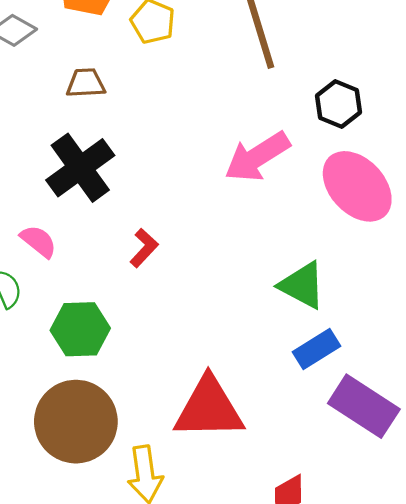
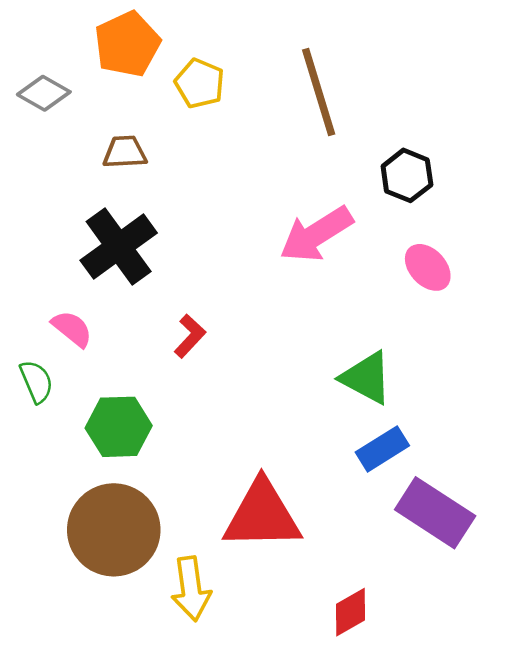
pink ellipse: (357, 186) -> (428, 267), size x0.6

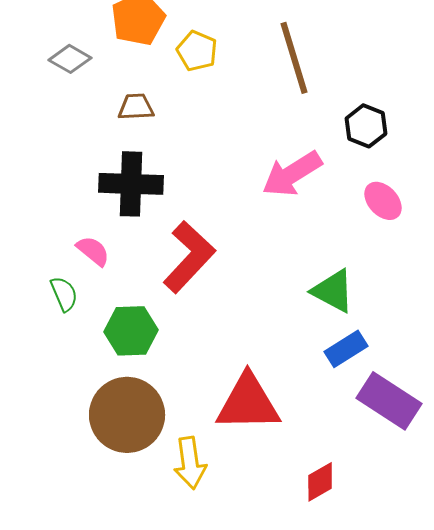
black cross: (119, 247) -> (131, 184), turned 38
red L-shape: (190, 336) -> (189, 257), size x2.0

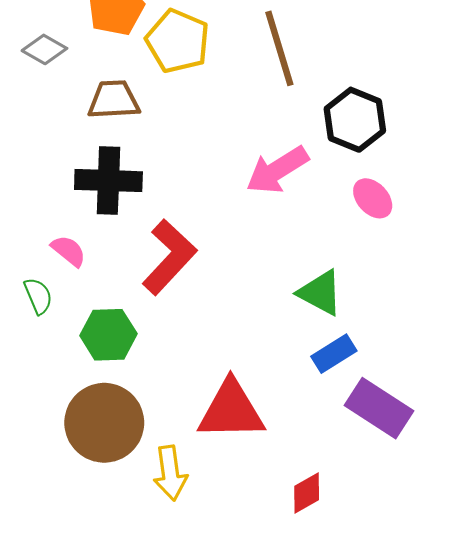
yellow pentagon: (197, 51) -> (178, 41), size x1.5
brown trapezoid: (136, 107) -> (114, 100), size x1.4
black hexagon: (366, 126) -> (355, 120), size x1.4

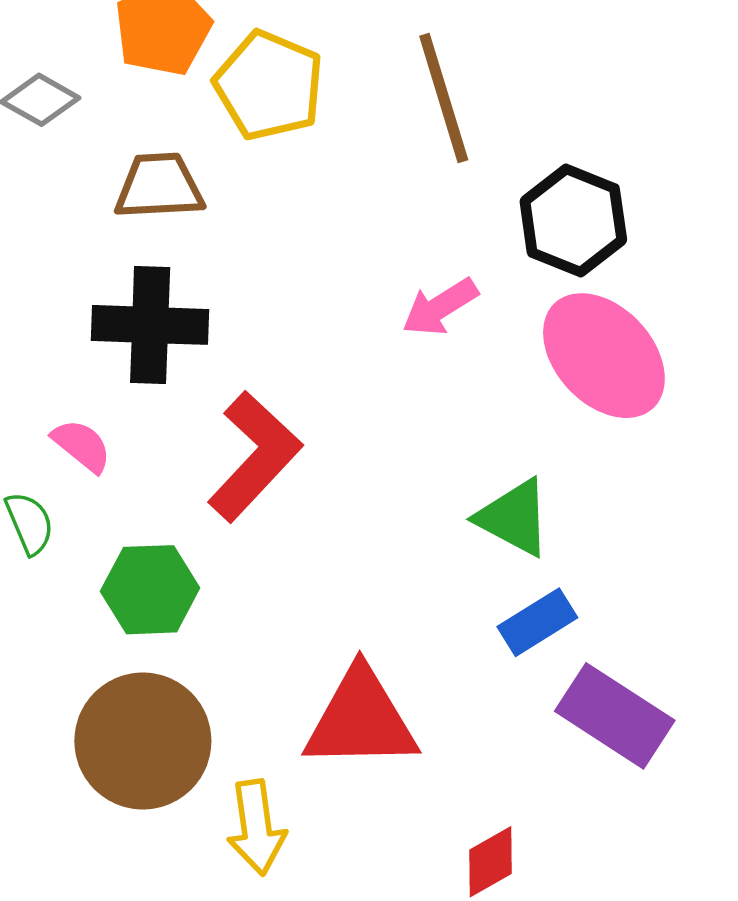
pink arrow: (277, 170) -> (440, 307), size x0.7
pink ellipse: (373, 198) -> (604, 356), size x1.8

